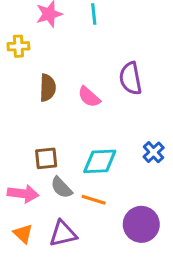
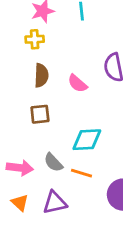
yellow cross: (18, 46) -> (35, 39), moved
brown square: (46, 158) -> (40, 114), moved

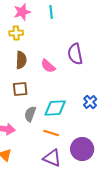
gray semicircle: (53, 162) -> (30, 114), moved, turned 63
purple triangle: (55, 203) -> (52, 158), moved, turned 36

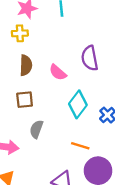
cyan diamond: (55, 108) -> (78, 104), moved, turned -50
orange line: (51, 133) -> (80, 146), moved

